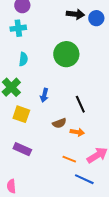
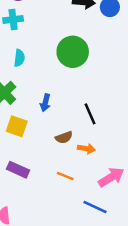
orange line: (69, 159) -> (65, 176), moved

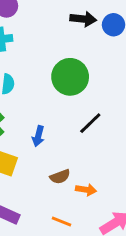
black line: (90, 114) -> (90, 123), moved, turned 70

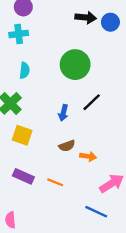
blue arrow: (38, 136) -> (63, 113), moved
orange line: (61, 221) -> (55, 182), moved

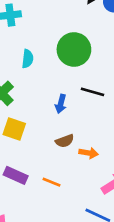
cyan semicircle: (24, 70) -> (28, 59), moved
black line: (92, 102) -> (93, 92), turned 60

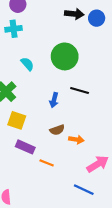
cyan semicircle: (28, 59) -> (27, 64), turned -48
purple rectangle: (16, 175) -> (25, 147), moved

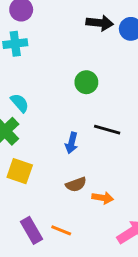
green circle: (65, 56) -> (86, 82), size x0.6
cyan semicircle: (27, 64) -> (20, 103), moved
purple rectangle: (25, 147) -> (32, 230), moved, turned 36

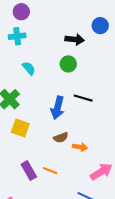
black arrow: (100, 23) -> (75, 39), moved
cyan semicircle: (20, 103) -> (29, 68), moved
blue arrow: (72, 143) -> (58, 108), size x1.5

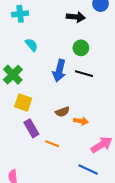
green circle: (68, 64) -> (81, 48), moved
blue arrow: (58, 108) -> (59, 71), moved
purple rectangle: (29, 171) -> (31, 128), moved

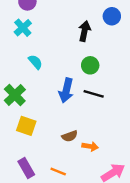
cyan cross: (20, 14) -> (23, 28), turned -35
black arrow: (76, 17) -> (84, 31), turned -84
purple rectangle: (31, 128) -> (26, 168), moved

